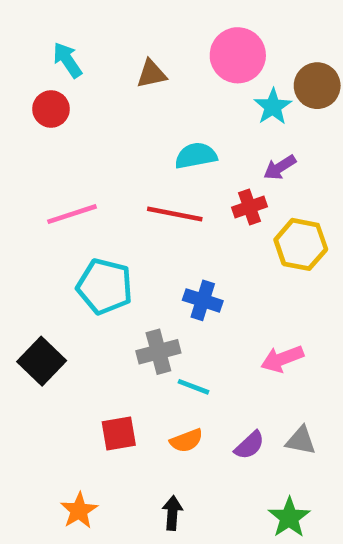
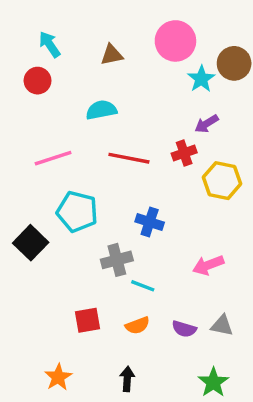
cyan semicircle: (196, 156) -> (101, 110), moved
black square: (42, 361) -> (31, 243), moved
purple semicircle: (249, 445) -> (184, 329), turned 60

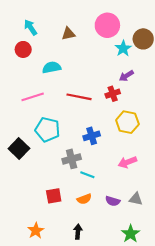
cyan semicircle: (101, 110) -> (52, 67), moved
yellow hexagon: (222, 181) -> (127, 122), moved
blue cross: (150, 222) -> (92, 136), turned -35

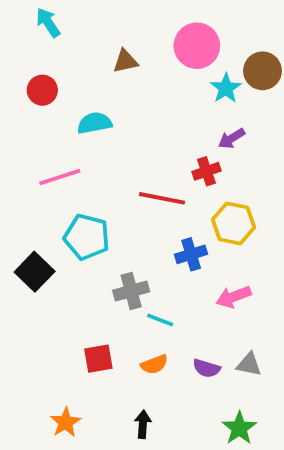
cyan arrow: (31, 27) -> (48, 23), moved
red line: (79, 97) -> (162, 198), moved
blue cross: (92, 136) -> (191, 254), moved

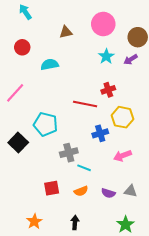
cyan star: (226, 88) -> (106, 56), moved
purple arrow: (232, 138) -> (131, 59), moved
pink line: (60, 177) -> (15, 93), moved, turned -30

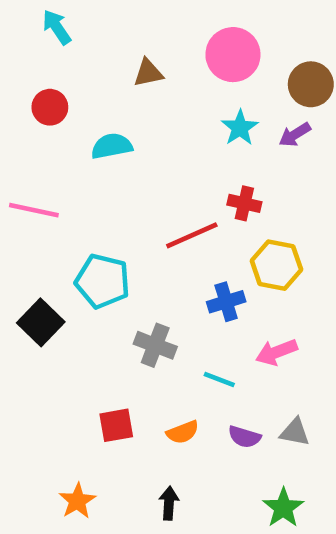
red cross: (108, 90) -> (244, 203), turned 32
pink line: (15, 93) -> (34, 210), turned 60
red line: (85, 104) -> (192, 235), turned -35
gray cross: (69, 153) -> (155, 345), turned 36
cyan line: (84, 168) -> (219, 380), moved

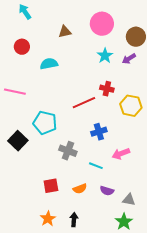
yellow hexagon: (276, 265) -> (131, 106), moved
gray triangle: (295, 432) -> (129, 200), moved
orange star: (77, 501) -> (48, 219), moved

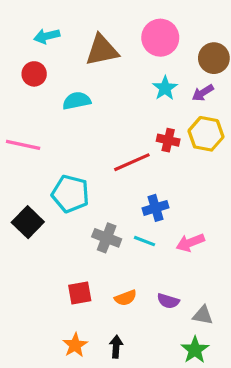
cyan arrow: (25, 12) -> (47, 36), moved, turned -70
brown triangle: (65, 32) -> (102, 50), size x1.6
yellow hexagon: (131, 106) -> (206, 134), moved
cyan line: (96, 166) -> (144, 241), moved

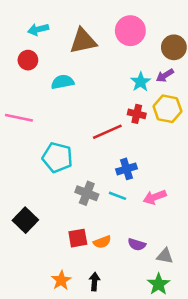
cyan star: (165, 88) -> (141, 82), moved
black square: (28, 222) -> (25, 220), moved
red square: (80, 293) -> (78, 238), moved

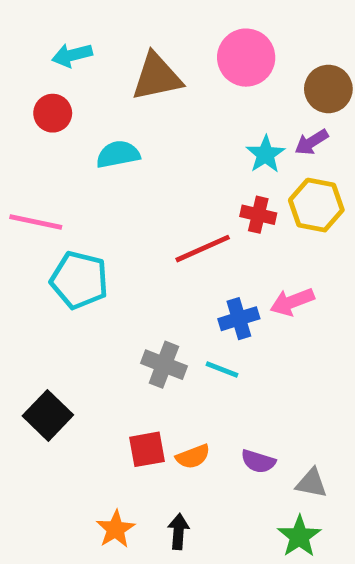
cyan pentagon: (57, 157) -> (79, 280), moved
pink arrow: (155, 197) -> (292, 302), moved

